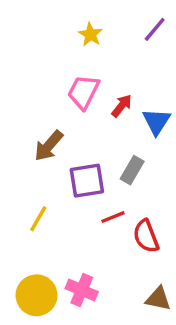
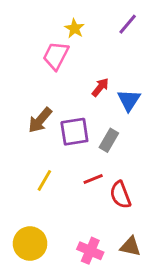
pink trapezoid: (83, 92) -> (56, 56), moved
purple square: (87, 181) -> (74, 132), moved
yellow line: (38, 219) -> (44, 180), moved
pink cross: (82, 290) -> (90, 251), moved

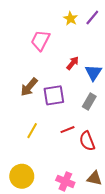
yellow star: (74, 28) -> (71, 19), moved
gray rectangle: (109, 140) -> (89, 102), moved

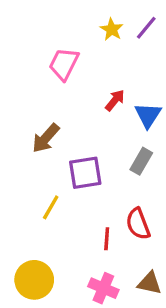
purple square: (54, 95) -> (85, 173), moved
red line: (67, 130) -> (107, 239), moved, turned -64

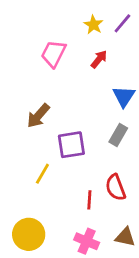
red arrow: (115, 100) -> (99, 59), moved

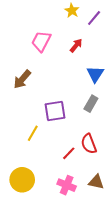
yellow star: (93, 25) -> (72, 11), moved
brown arrow: (38, 116) -> (22, 79), moved
red line: (89, 200) -> (69, 153), turned 40

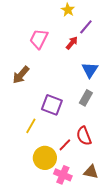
purple line: (94, 18) -> (86, 27), moved
purple square: (55, 111) -> (52, 105), turned 30
yellow circle: (22, 180) -> (45, 158), moved

